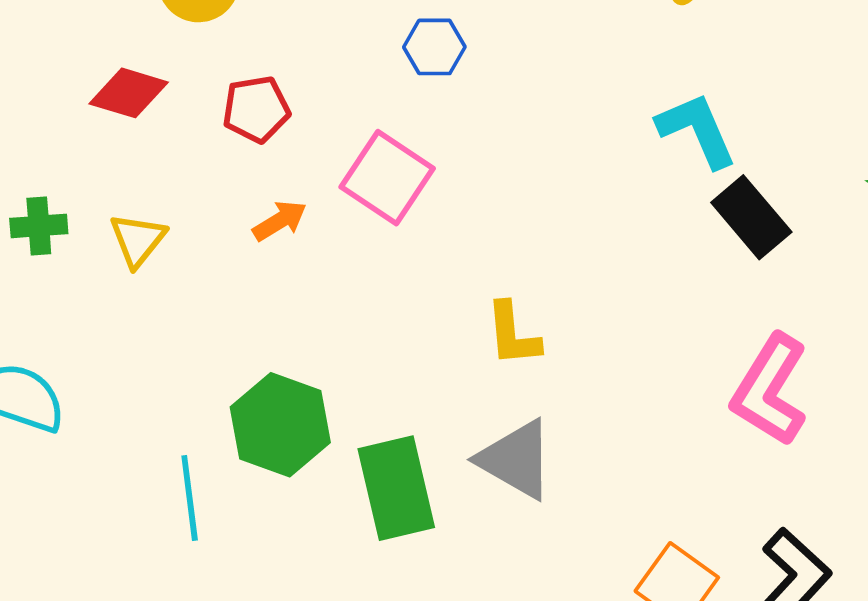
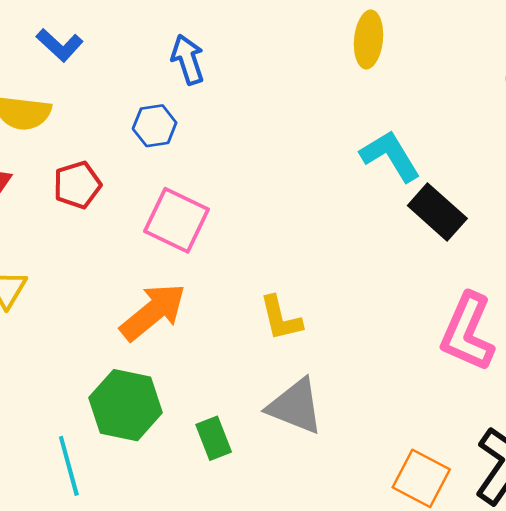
blue hexagon: (434, 47) -> (155, 126), moved
orange arrow: (280, 221) -> (153, 312), moved, size x1.8
green rectangle: (396, 488) -> (214, 438), size x0.6

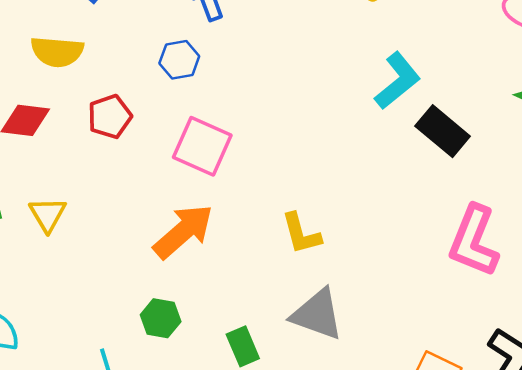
cyan L-shape: (390, 156) -> (398, 81), turned 84
green hexagon: (126, 405) -> (161, 318), size x0.6

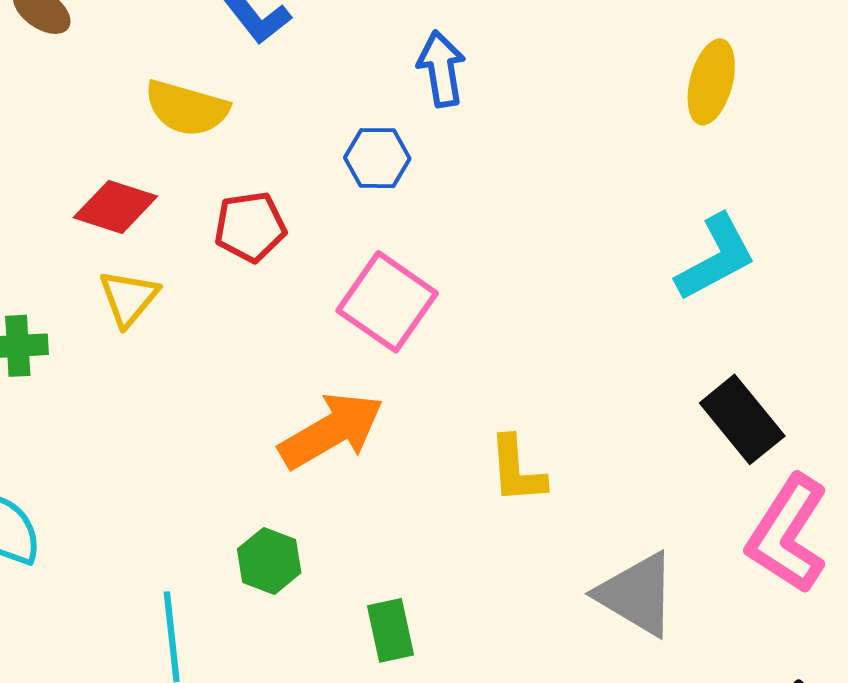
black rectangle: (443, 131) -> (742, 419), moved
yellow triangle: (48, 214) -> (129, 298), moved
gray triangle: (317, 314) -> (637, 594), moved

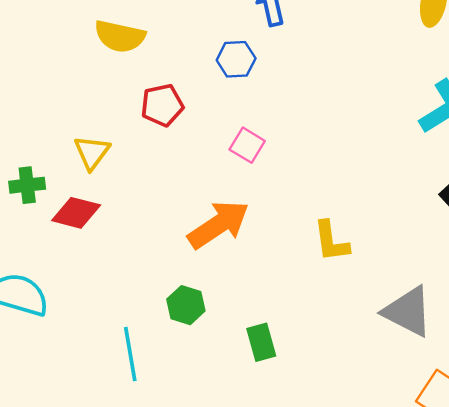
red diamond: (115, 207) -> (76, 213), moved
pink square: (387, 302) -> (247, 145), size x0.6

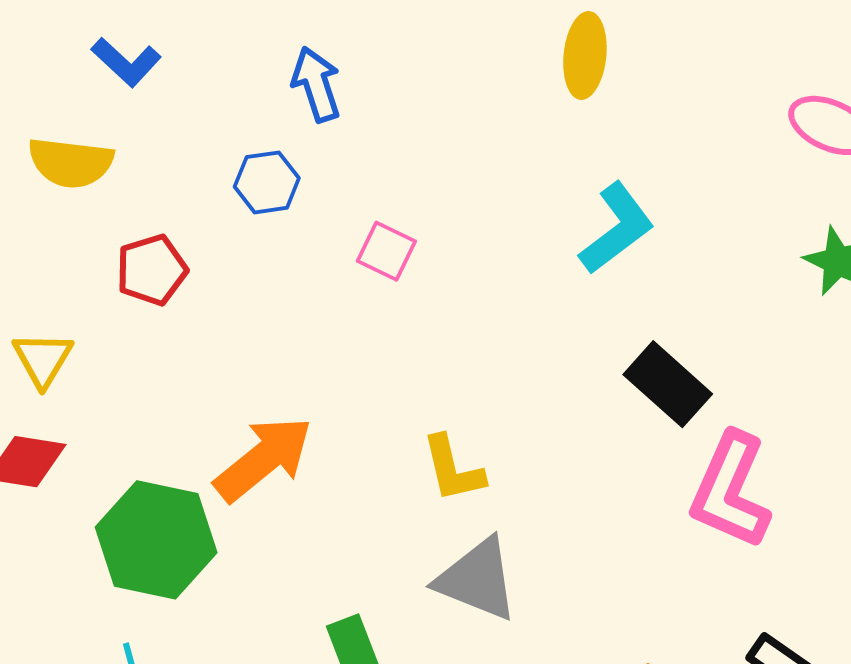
pink square: (247, 145) -> (386, 251), moved
green hexagon: (186, 305) -> (156, 540), moved, size x1.8
gray triangle: (408, 312) -> (477, 579), moved

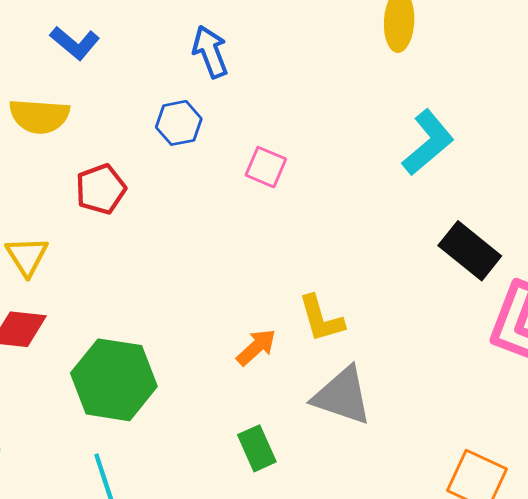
orange arrow: (263, 459) -> (256, 347), moved, size x0.6

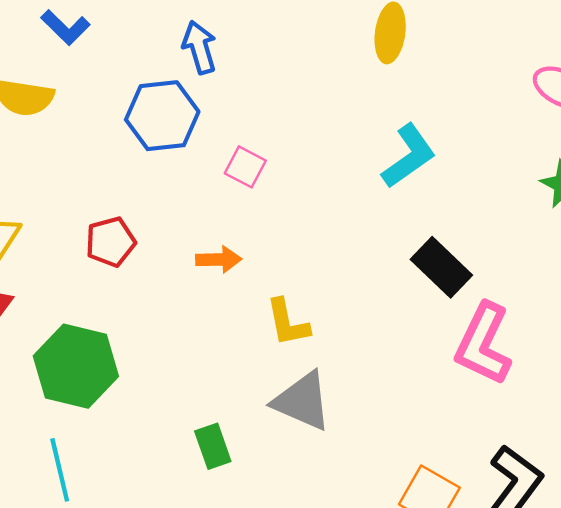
blue hexagon: (179, 123) -> (162, 116), size x1.6
red pentagon: (101, 189) -> (111, 242), moved
orange arrow: (256, 347) -> (219, 259), moved, turned 36

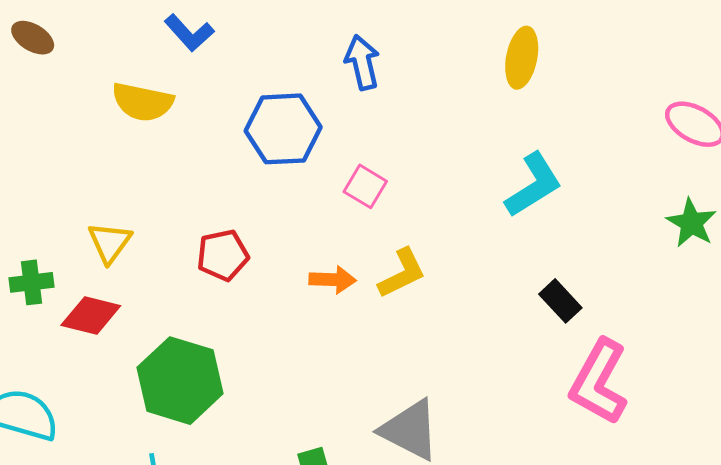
blue arrow: (199, 47) -> (362, 62), moved
black rectangle: (441, 267) -> (560, 301), size x0.7
yellow L-shape: (288, 323) -> (402, 273), moved, turned -108

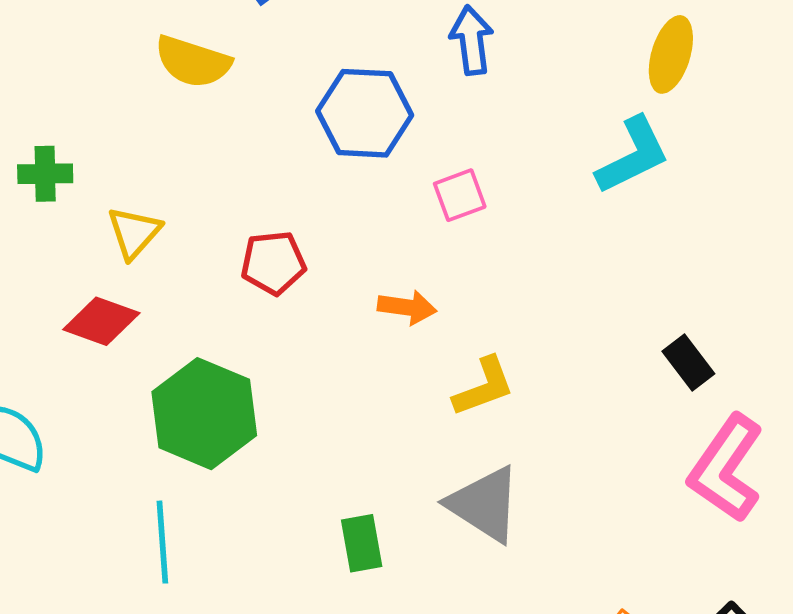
cyan L-shape: (533, 185) -> (633, 155), moved
pink square: (365, 186) -> (460, 195), turned 33
yellow L-shape: (402, 273) -> (484, 387), moved
green cross: (31, 282) -> (45, 174), moved

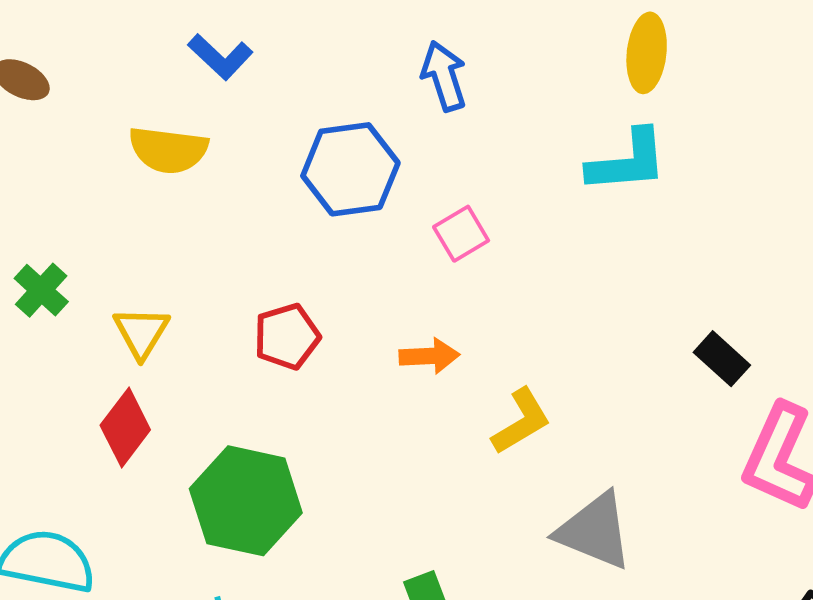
cyan L-shape: (633, 155) -> (627, 161), turned 32
green cross: (45, 174) -> (41, 290), turned -36
red diamond: (101, 321) -> (125, 427), turned -62
gray triangle: (484, 504) -> (594, 531), moved

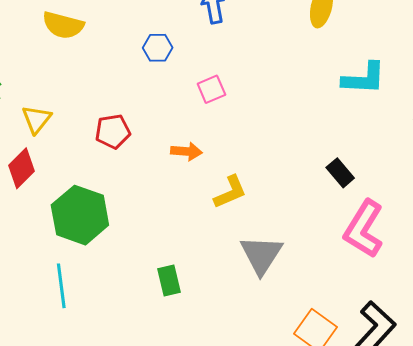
cyan L-shape: (627, 161) -> (364, 78), moved
blue hexagon: (350, 169) -> (158, 48), size x0.6
gray triangle: (594, 531) -> (261, 255), turned 33

